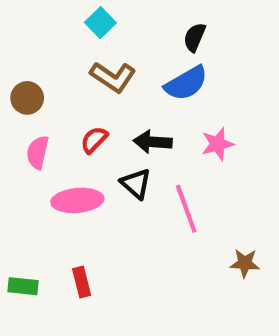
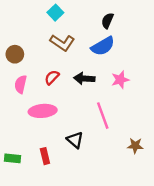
black triangle: (136, 184) -> (75, 140), moved

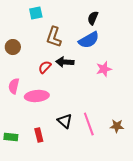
cyan square: (55, 13) -> (36, 13), moved, turned 32
brown L-shape: (62, 43) -> (54, 37), turned 75
black arrow: (84, 79) -> (65, 62), moved
pink semicircle: (21, 84) -> (14, 86), moved
pink line: (103, 116) -> (89, 124), moved

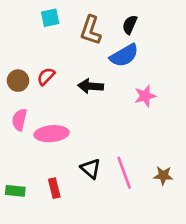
brown L-shape: (54, 37) -> (91, 30), moved
brown circle: (13, 47) -> (18, 81), moved
red semicircle: (45, 67) -> (46, 76), moved

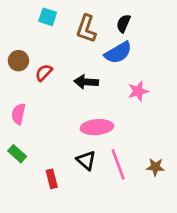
cyan square: (50, 18) -> (48, 17), turned 30
brown circle: (18, 81) -> (18, 61), moved
pink ellipse: (52, 134) -> (97, 127), moved
green rectangle: (15, 191) -> (17, 154), moved, turned 36

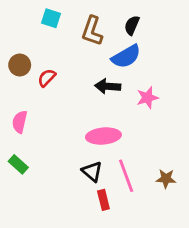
black arrow: (86, 82) -> (108, 86), moved
red rectangle: (52, 179) -> (103, 200), moved

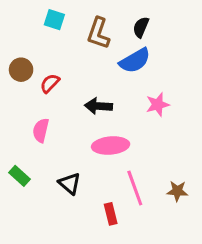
black arrow: (108, 86) -> (98, 106), moved
pink semicircle: (20, 122) -> (41, 130), moved
black triangle: (92, 171) -> (70, 183), moved

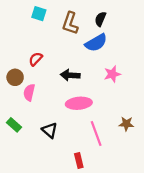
brown circle: (21, 70) -> (15, 77), moved
brown star: (177, 191) -> (126, 124), moved
red rectangle: (111, 214) -> (79, 160), moved

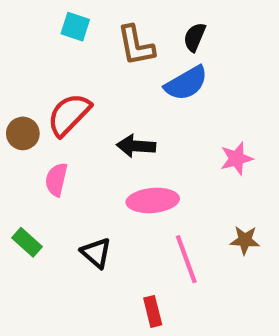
brown L-shape: (70, 23) -> (136, 45), turned -30
red semicircle: (36, 59) -> (69, 115), size x1.6
pink star: (112, 74) -> (236, 159), moved
brown circle: (15, 77) -> (23, 133), moved

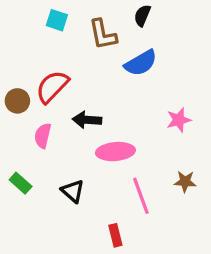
black semicircle: (195, 37) -> (142, 15), moved
black arrow: (136, 146) -> (87, 120), moved

